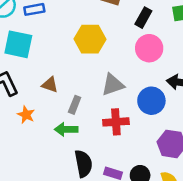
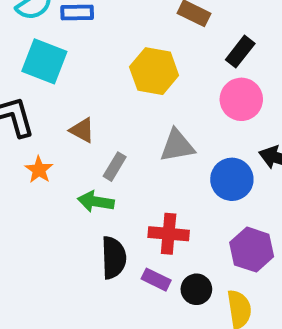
red cross: (116, 122) -> (169, 234), moved

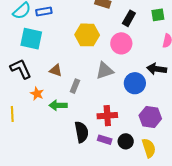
pink circle: (241, 99) -> (121, 43), moved
green arrow: (96, 202) -> (58, 105), moved

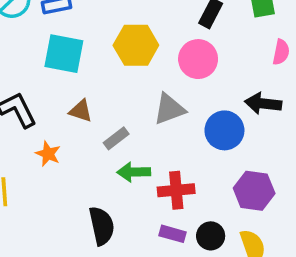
cyan square: (31, 39) -> (64, 54), moved
gray rectangle: (75, 86) -> (116, 138), turned 32
green arrow: (58, 105) -> (134, 172), moved
black semicircle: (82, 132) -> (102, 226), moved

